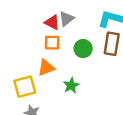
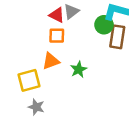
green circle: (83, 49) -> (104, 25), moved
green star: (71, 85) -> (79, 69), moved

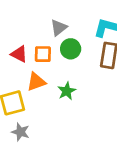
red triangle: (57, 15) -> (19, 54), moved
green circle: (104, 25) -> (71, 49), moved

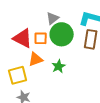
green circle: (71, 49) -> (62, 34), size x1.5
red triangle: (19, 54) -> (23, 38), size x1.5

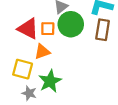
green star: (59, 66) -> (50, 81), moved, size x1.5
yellow square: (18, 75) -> (23, 69), turned 30

